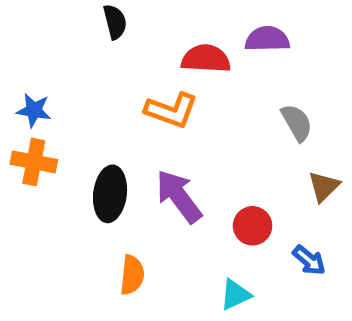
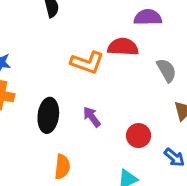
red semicircle: (206, 59) -> (123, 47), moved
purple arrow: (179, 196) -> (92, 117), size x0.6

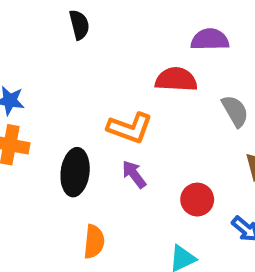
orange L-shape: (87, 62) -> (130, 128), moved

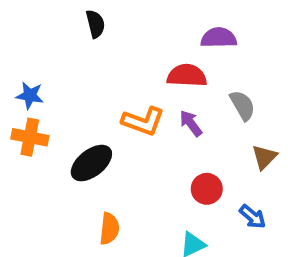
black ellipse: (75, 172) -> (91, 163), turned 45
purple arrow: (134, 174) -> (191, 123), moved

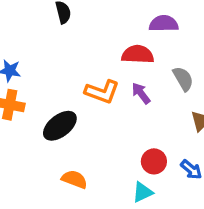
red circle: (207, 189) -> (154, 161), moved
orange semicircle: (109, 229) -> (74, 179), turned -75

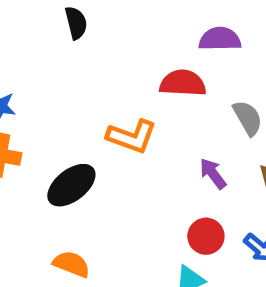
purple arrow: (141, 93) -> (213, 174), moved
orange semicircle: (74, 179) -> (71, 264), moved

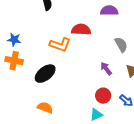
red semicircle: (183, 83) -> (81, 30), moved
orange L-shape: (132, 136) -> (60, 45), moved

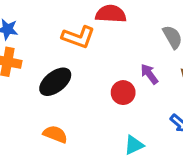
red circle: (103, 96) -> (123, 93), moved

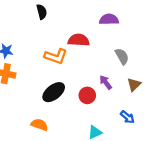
black ellipse: (55, 82) -> (54, 92), moved

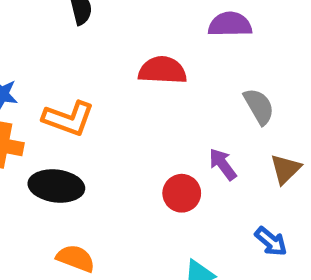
orange L-shape: (56, 56) -> (68, 118), moved
black ellipse: (54, 92) -> (56, 186), moved, turned 45

